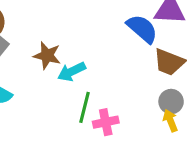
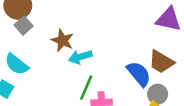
blue semicircle: (142, 29) -> (139, 74), moved

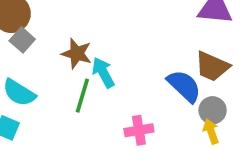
cyan arrow: (80, 57) -> (103, 73), turned 85
green line: (86, 88) -> (82, 96), moved

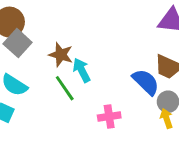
gray square: (22, 40) -> (18, 43), size x1.4
green line: (82, 96) -> (65, 88), turned -52

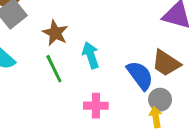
cyan arrow: (82, 70) -> (91, 55), moved

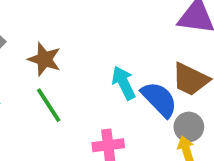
cyan arrow: (91, 55) -> (124, 83), moved

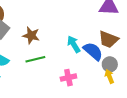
green line: (49, 105) -> (35, 59), turned -66

